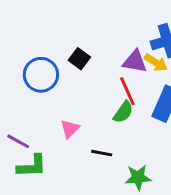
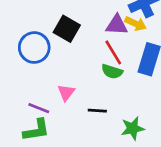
black square: (79, 59) -> (67, 29), size x1.4
green semicircle: (123, 112) -> (112, 71), turned 80
purple line: (18, 141) -> (39, 108), moved

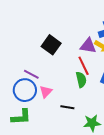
blue circle: (34, 47) -> (25, 90), moved
green semicircle: (112, 71) -> (81, 80), turned -126
purple line: (39, 108) -> (31, 74), moved

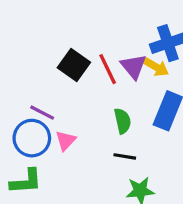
purple triangle: (88, 46) -> (134, 66), turned 42
red line: (84, 66) -> (108, 69), moved
black line: (67, 107) -> (125, 156), moved

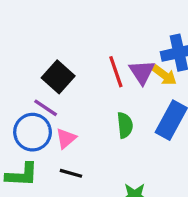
black square: (74, 65) -> (58, 77), moved
black line: (125, 156) -> (71, 173), moved

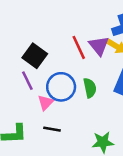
purple line: (46, 108) -> (27, 81), turned 36
blue circle: (33, 132) -> (61, 87), moved

